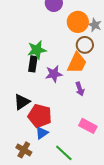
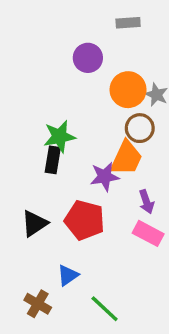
purple star: (54, 74) -> (105, 177), moved
purple arrow: (80, 89) -> (146, 202), moved
red pentagon: (40, 116) -> (85, 220), moved
pink rectangle: (88, 126) -> (148, 233), moved

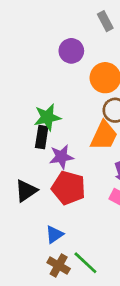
gray rectangle: (128, 23) -> (105, 21), turned 66
purple star: (105, 177) -> (61, 157), moved
brown cross: (38, 304) -> (59, 266), moved

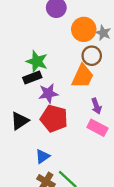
green star: (47, 117) -> (37, 61), turned 30
black rectangle: (42, 137) -> (32, 77), turned 60

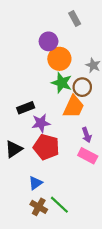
orange circle: (84, 29) -> (59, 59), moved
green star: (37, 61) -> (62, 83), moved

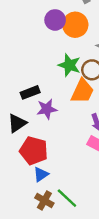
orange circle: (59, 59) -> (75, 25), moved
red pentagon: (46, 147) -> (34, 151), moved
black triangle: (14, 149) -> (17, 123), moved

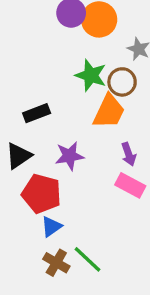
purple star: (47, 109) -> (69, 156), moved

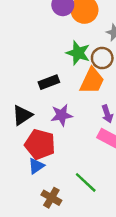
black rectangle: (37, 113) -> (49, 82), moved
blue triangle: (51, 227) -> (36, 166), moved
green line: (88, 259) -> (86, 182), moved

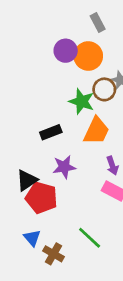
brown circle: (102, 58) -> (104, 89), moved
black triangle: (22, 115) -> (27, 180), moved
blue triangle: (36, 166) -> (32, 238), moved, turned -36

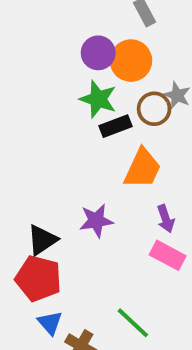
green star: (82, 101) -> (98, 99), moved
black rectangle: (51, 132) -> (116, 126), moved
red pentagon: (41, 198) -> (38, 278), moved

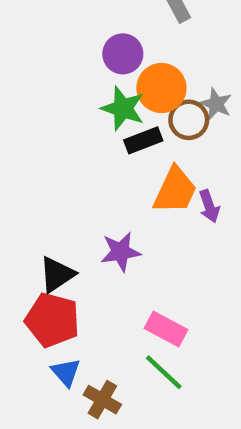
orange circle: (131, 61) -> (161, 88), moved
purple arrow: (166, 219) -> (209, 206), moved
pink rectangle: (168, 255) -> (166, 329), moved

